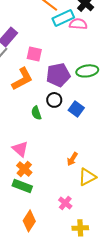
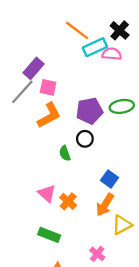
pink square: (34, 54) -> (48, 87), moved
blue square: (76, 109) -> (109, 179), moved
orange arrow: (72, 159) -> (105, 205), size x1.5
orange cross: (24, 169) -> (68, 201), moved

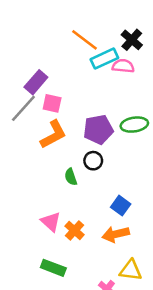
orange arrow: (105, 205) -> (116, 234), turned 45
yellow triangle: (122, 225) -> (131, 270), moved, turned 35

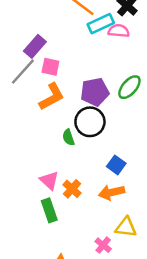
green ellipse: (134, 125) -> (129, 87), turned -40
black circle: (93, 161) -> (90, 122), size x1.6
green rectangle: (53, 268) -> (49, 210), moved, turned 50

